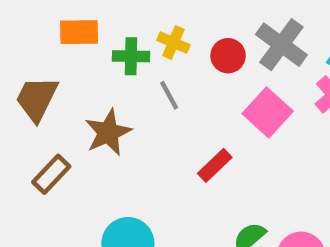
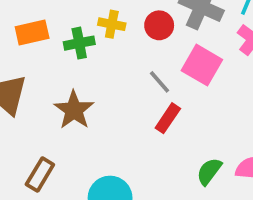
gray line: (169, 95) -> (160, 82), moved
brown rectangle: (51, 174) -> (40, 174), moved

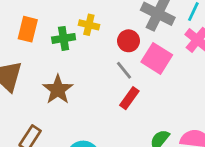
red circle: (159, 25) -> (129, 41), moved
orange rectangle: (32, 32) -> (28, 29), turned -65

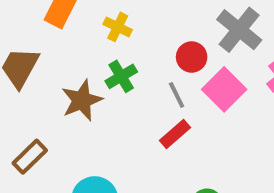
yellow cross: (89, 25) -> (118, 27), moved
green cross: (64, 38) -> (121, 76), moved, turned -35

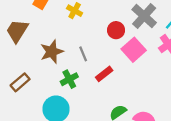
green cross: (121, 76) -> (69, 79), moved
gray line: (177, 95) -> (83, 54), moved

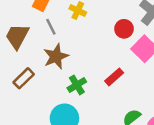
gray line: (83, 54) -> (51, 27), moved
brown rectangle: (20, 82) -> (24, 78), moved

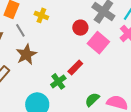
green cross: (77, 85) -> (58, 81), moved

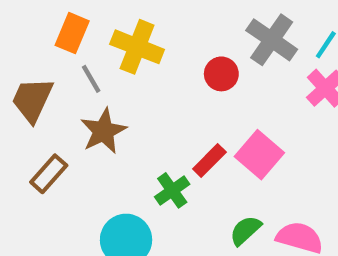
yellow cross: (41, 15) -> (137, 47), size x1.6
pink square: (98, 43) -> (259, 155), moved

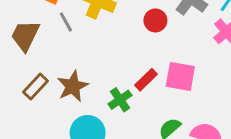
brown star: (103, 131) -> (73, 86), moved
pink square: (259, 155) -> (180, 76), turned -32

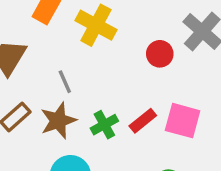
gray line: (66, 22) -> (65, 82), moved
green cross: (120, 100) -> (104, 125), moved

